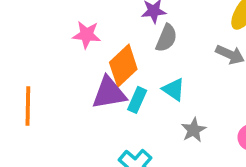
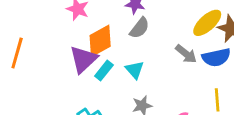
purple triangle: (109, 93) -> (83, 59), turned -48

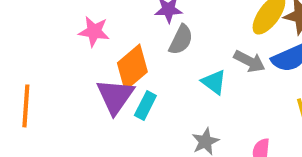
cyan triangle: (135, 70) -> (214, 82), moved

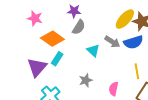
orange diamond: (132, 67) -> (52, 39), turned 70
purple triangle: (115, 96) -> (37, 67), moved

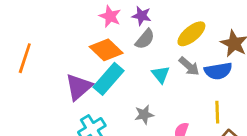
pink star: (35, 18) -> (110, 16), moved
yellow ellipse: (125, 19) -> (191, 34), moved
cyan rectangle: (57, 59) -> (108, 79), size x1.6

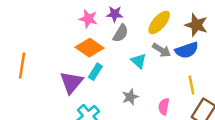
cyan rectangle: (108, 79) -> (95, 72), size x0.6

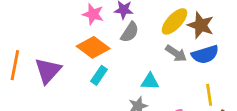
brown star: (196, 25) -> (201, 25), moved
cyan triangle: (139, 61) -> (150, 81), moved, turned -42
purple triangle: (71, 82) -> (48, 71), moved

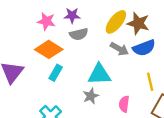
gray semicircle: (130, 32) -> (79, 34), turned 48
cyan triangle: (150, 81) -> (99, 74), size x1.5

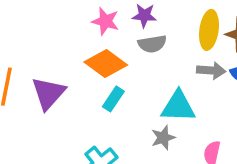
yellow ellipse: (116, 22) -> (209, 30), turned -35
gray arrow: (119, 49) -> (211, 71), turned -30

